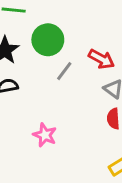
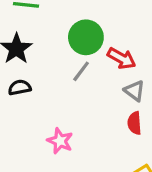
green circle: (48, 40) -> (86, 37), moved

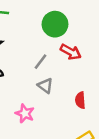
green circle: (86, 37) -> (55, 24), moved
gray triangle: (134, 91) -> (45, 86), moved

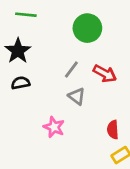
red arrow: (71, 52) -> (105, 74), moved
red semicircle: (80, 100) -> (113, 130), moved

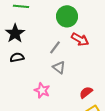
red arrow: (105, 74) -> (80, 39), moved
red semicircle: (113, 130) -> (86, 92), turned 56

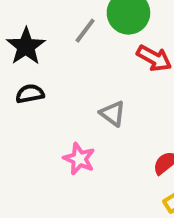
gray line: (55, 47) -> (85, 31), moved

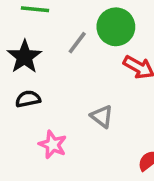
pink star: (79, 159) -> (53, 145), moved

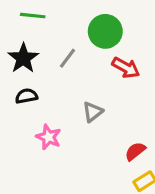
gray line: (77, 43) -> (67, 58), moved
gray triangle: (102, 116) -> (93, 112), turned 45

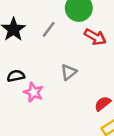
black semicircle: (26, 96) -> (16, 76), moved

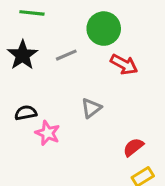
gray line: (49, 29) -> (66, 55), turned 30

